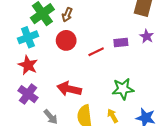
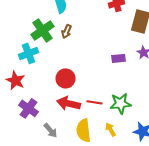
red circle: (66, 40) -> (66, 78), moved
red line: (96, 52) -> (94, 102), moved, turned 35
red star: (28, 65) -> (16, 80), moved

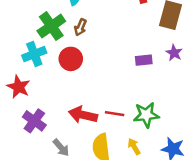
red circle: (66, 78) -> (71, 59), moved

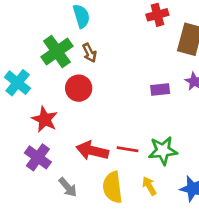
brown arrow: (81, 27) -> (90, 53), turned -49
cyan cross: (34, 54) -> (18, 83), moved, turned -30
red star: (18, 87) -> (45, 119), moved

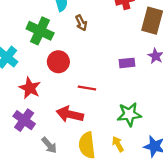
green cross: (57, 51) -> (40, 31), turned -30
brown arrow: (90, 53) -> (81, 23), moved
red line: (128, 149) -> (87, 88), moved

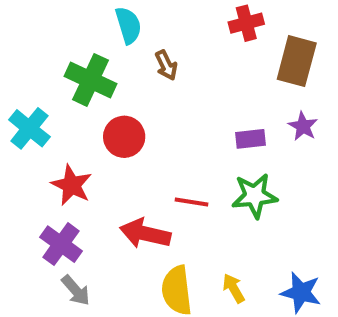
red line: (87, 88) -> (191, 202), moved
green star: (129, 114) -> (255, 196), moved
gray arrow: (49, 145) -> (76, 290), moved

